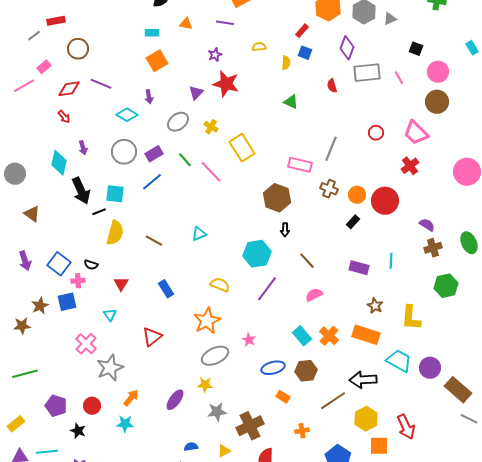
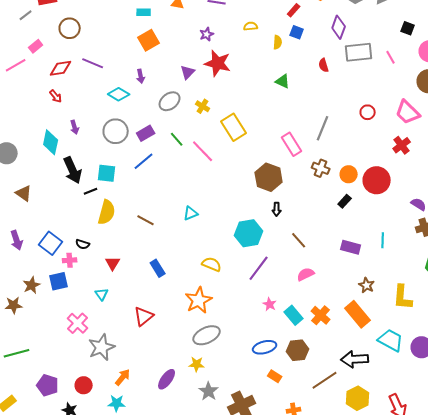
pink rectangle: (300, 165) -> (292, 144), turned 45
orange rectangle: (366, 335) -> (358, 314), turned 32
pink star: (249, 340) -> (270, 304), moved
gray star: (217, 412) -> (209, 391), turned -30

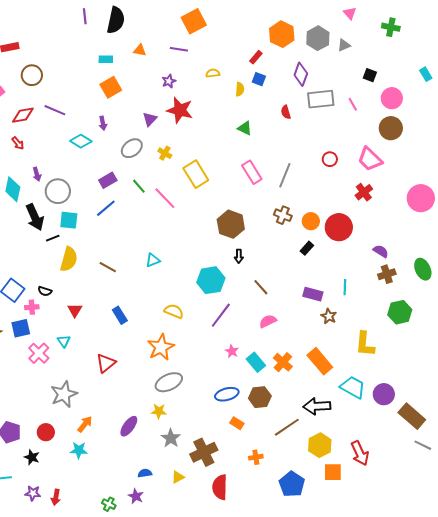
gray circle: (116, 131) -> (58, 191), moved
pink rectangle: (292, 144) -> (252, 172), moved
brown star: (367, 285) -> (329, 316), moved
pink cross: (78, 323) -> (39, 353), moved

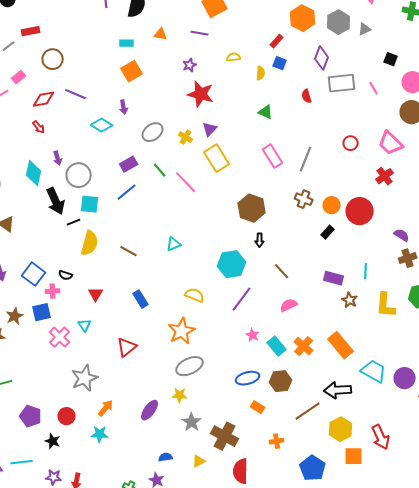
purple triangle: (150, 119) -> (210, 129), moved
yellow L-shape: (365, 344) -> (386, 305), moved
brown cross: (204, 452) -> (225, 436), turned -36

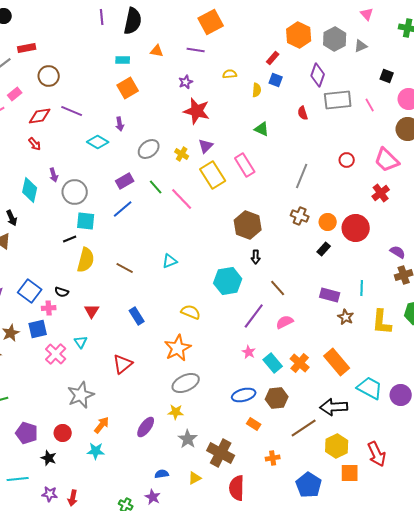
pink rectangle: (273, 156) -> (245, 165), moved
black arrow: (56, 201) -> (12, 218), moved, size x0.6
purple line: (242, 299) -> (254, 316), moved

